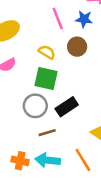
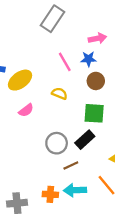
brown circle: (77, 47) -> (96, 81), moved
green square: (46, 78) -> (94, 113), moved

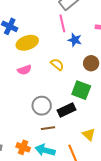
blue star: (88, 59) -> (75, 40), moved
pink line: (65, 62) -> (62, 23), moved

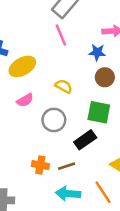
blue star: (75, 40) -> (97, 52), moved
gray circle: (42, 106) -> (54, 120), moved
orange cross: (23, 147) -> (40, 165), moved

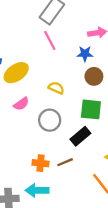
cyan arrow: (68, 194) -> (37, 190), moved

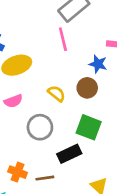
brown circle: (94, 76) -> (87, 88), moved

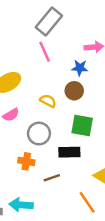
black rectangle: (69, 154) -> (69, 152), turned 35
orange cross: (18, 172) -> (26, 161), moved

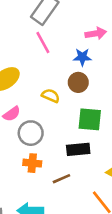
gray circle: (39, 134) -> (31, 133), moved

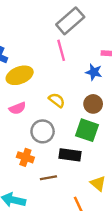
brown circle: (78, 82) -> (93, 104), moved
gray circle: (31, 133) -> (43, 131), moved

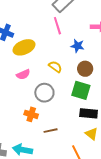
blue star: (94, 72) -> (77, 46), moved
black rectangle: (70, 155) -> (89, 113), moved

